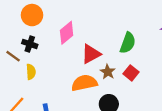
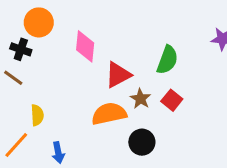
pink diamond: (67, 33) -> (85, 46), turned -45
black cross: (30, 44) -> (21, 49), moved
yellow semicircle: (31, 72) -> (37, 115), moved

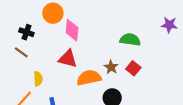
orange circle: (39, 22) -> (53, 13), moved
green semicircle: (167, 60) -> (130, 40), turned -102
red triangle: (118, 75) -> (68, 59), moved, turned 42

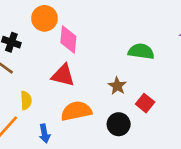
red square: (133, 68) -> (145, 103), moved
orange semicircle: (89, 78) -> (76, 111), moved

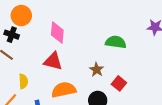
orange circle: (44, 18) -> (21, 16), moved

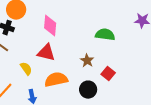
yellow semicircle: (23, 81) -> (26, 69), moved, turned -32

